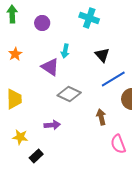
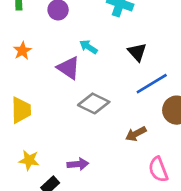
cyan arrow: (65, 51) -> (88, 47), turned 112
brown arrow: (101, 117) -> (136, 134), turned -105
purple arrow: (52, 125) -> (78, 164), moved

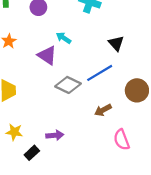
black triangle: (137, 52) -> (116, 43), moved
blue line: (152, 84) -> (100, 73), moved

